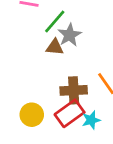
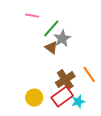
brown triangle: (55, 47) -> (51, 48), turned 32
brown cross: (74, 90) -> (65, 80), turned -30

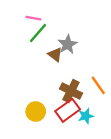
green line: (51, 29) -> (38, 33), moved
brown cross: (65, 80) -> (71, 91), turned -30

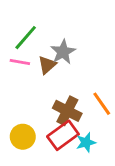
pink line: (33, 18) -> (20, 62), moved
brown triangle: (55, 55) -> (47, 65), turned 42

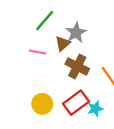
pink line: (20, 62) -> (37, 52), moved
brown cross: (67, 111) -> (77, 66), moved

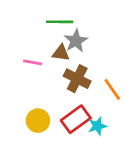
green line: (45, 21) -> (60, 22), moved, turned 50
brown triangle: (63, 44) -> (61, 53), turned 49

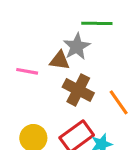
green line: (60, 22) -> (97, 23), moved

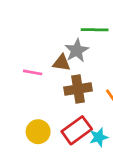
brown cross: (78, 90) -> (78, 89), turned -36

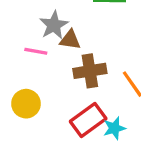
gray star: (77, 50) -> (54, 25), moved
yellow circle: (38, 132) -> (26, 104), moved

